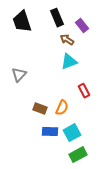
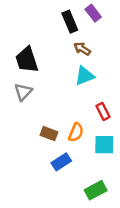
black trapezoid: (22, 22) -> (27, 60), moved
purple rectangle: (82, 26) -> (93, 13), moved
blue rectangle: (50, 132) -> (61, 162), turned -35
cyan square: (72, 133) -> (104, 145), moved, turned 30

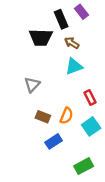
black trapezoid: (27, 60) -> (41, 37), moved, turned -70
gray triangle: (23, 92) -> (32, 85), moved
cyan square: (104, 145) -> (91, 126), turned -36

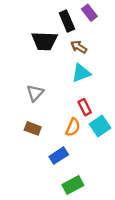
red rectangle: (90, 97) -> (85, 107), moved
brown rectangle: (43, 117) -> (33, 128), moved
cyan square: (91, 126) -> (100, 126), moved
green rectangle: (84, 166) -> (73, 185), moved

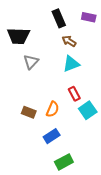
purple rectangle: (89, 13) -> (89, 17), moved, turned -40
black trapezoid: (45, 41) -> (18, 36), moved
gray triangle: (35, 93) -> (31, 62), moved
orange semicircle: (73, 127) -> (53, 109), moved

